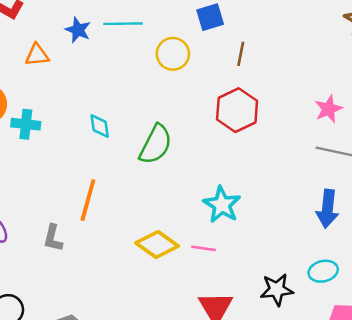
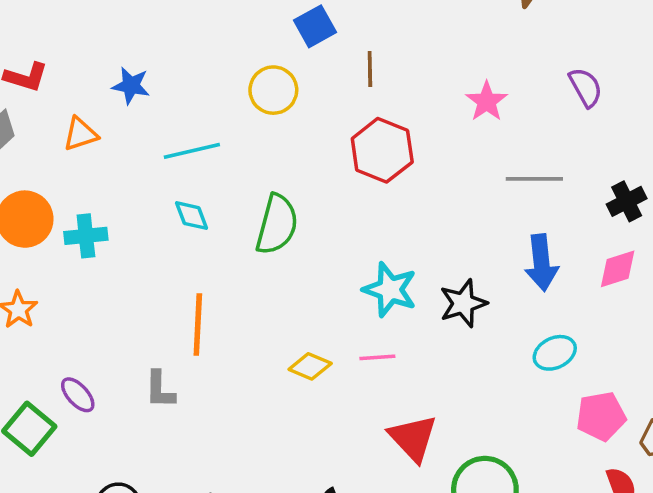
cyan line: (123, 24) -> (192, 151), moved
pink star: (328, 109) -> (487, 101), moved
yellow diamond: (157, 245) -> (310, 366), size x0.7
black star: (277, 290) -> (463, 303), moved

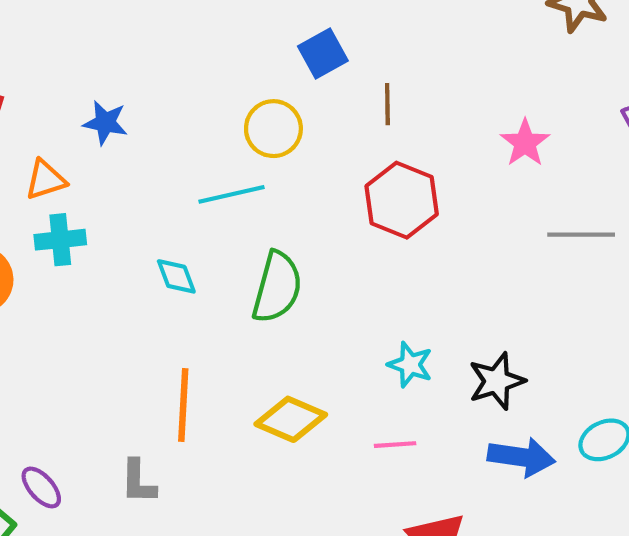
cyan line: (192, 151) -> (231, 194), moved
cyan cross: (86, 236) -> (60, 240), moved
blue arrow: (542, 263) -> (521, 457), moved, turned -76
cyan star: (390, 290) -> (410, 365), size x0.7
yellow diamond: (310, 366) -> (291, 419), moved, size x1.4

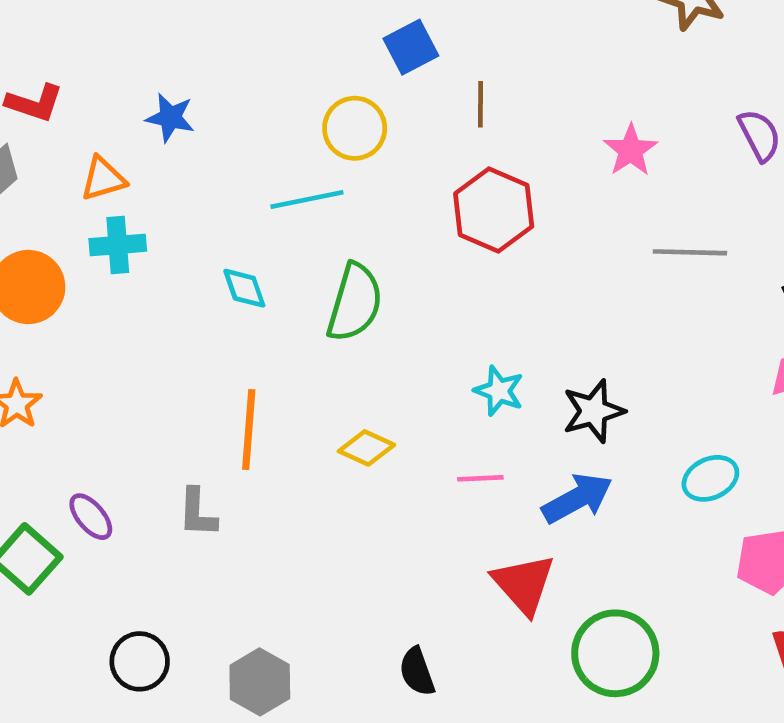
yellow diamond: (291, 419) -> (366, 448), size x0.7
blue arrow: (521, 457) -> (577, 498), moved, turned -38

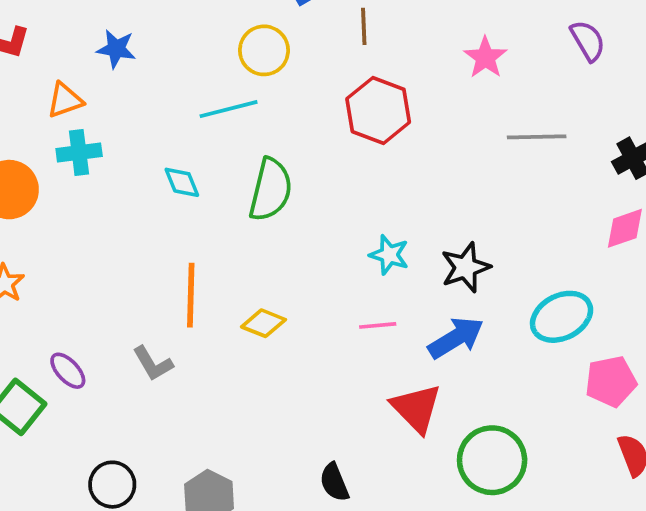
yellow diamond: (366, 448) -> (263, 323), moved
cyan ellipse: (710, 478) -> (562, 317), size x1.4
gray L-shape: (197, 513) -> (153, 364), turned -30

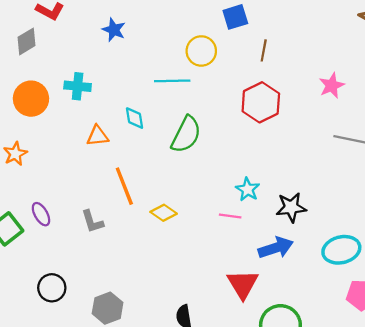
orange triangle: (65, 100) -> (98, 136), moved
orange line: (191, 295) -> (124, 186), turned -36
pink line: (378, 325) -> (230, 216), moved

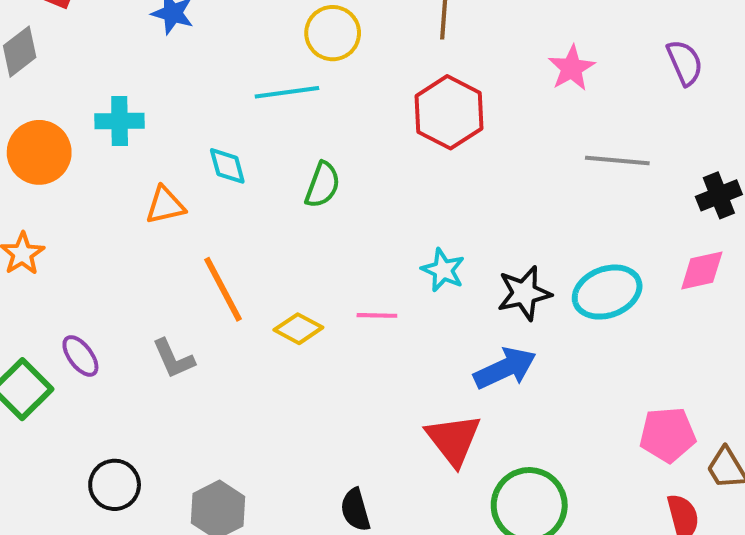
green semicircle: (186, 135) -> (323, 185), size x0.7
pink line: (230, 216) -> (377, 315), moved
cyan ellipse: (341, 250) -> (607, 292), moved

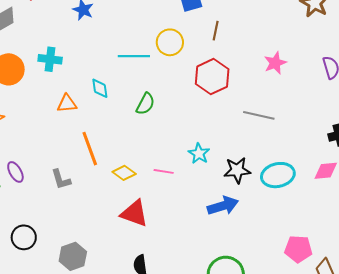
yellow circle: (333, 33) -> (170, 42), moved
gray line: (617, 160) -> (259, 115), moved
red triangle: (453, 440) -> (134, 213), moved, turned -40

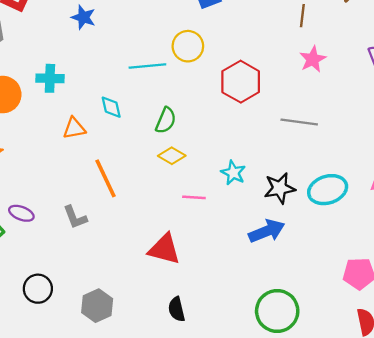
brown line: (216, 31) -> (302, 16), moved
purple ellipse: (15, 172) -> (21, 213), turned -35
yellow diamond: (124, 173) -> (172, 156), moved

